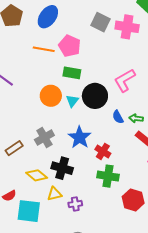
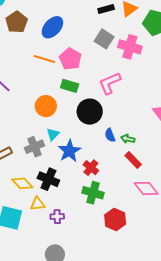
pink L-shape: (125, 80) -> (110, 83), moved
cyan triangle: (72, 101) -> (53, 134), moved

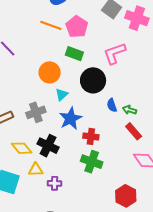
cyan triangle: (53, 134) -> (62, 95), moved
red cross: (91, 168) -> (91, 136), turned -35
red hexagon: (115, 219) -> (126, 196), moved

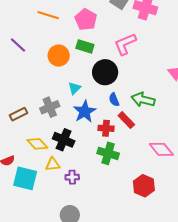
orange line: (51, 25) -> (48, 15), moved
orange circle: (50, 72) -> (59, 56), moved
blue semicircle: (112, 105) -> (114, 100), moved
green arrow: (129, 110) -> (143, 100), size x1.6
red rectangle: (134, 131) -> (126, 120), moved

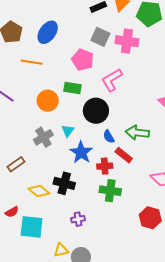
pink pentagon: (86, 19) -> (83, 60), moved
gray cross: (50, 107) -> (43, 137), moved
yellow triangle: (53, 164) -> (61, 250), moved

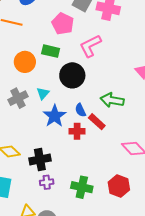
blue semicircle: (109, 137) -> (80, 110), moved
black cross: (64, 183) -> (40, 159), moved, turned -30
green cross: (110, 191) -> (82, 187), moved

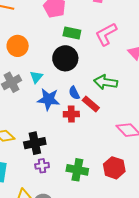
pink L-shape: (90, 46) -> (106, 34), moved
green rectangle: (51, 51) -> (72, 33), moved
blue star: (55, 116) -> (48, 99), turned -30

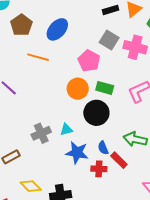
orange circle: (18, 46) -> (78, 89), moved
cyan triangle: (36, 77) -> (66, 130), turned 32

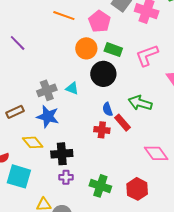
orange line: (38, 57) -> (64, 16), moved
cyan triangle: (66, 130) -> (72, 88), turned 32
blue star: (77, 153) -> (48, 117), moved

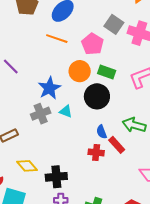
blue star: (48, 117) -> (49, 88), moved, turned 30

